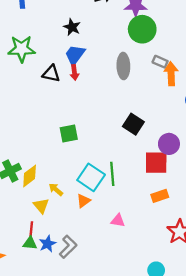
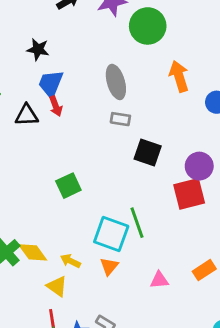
green circle: (142, 29) -> (148, 26), moved
gray rectangle: (160, 62) -> (120, 119), moved
yellow diamond: (30, 176) -> (33, 252), turned -75
orange rectangle: (160, 196) -> (204, 270), moved

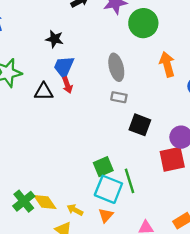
green square: (68, 186) -> (103, 167), moved

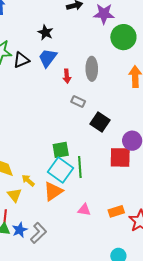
red arrow: (67, 85) -> (67, 76), moved
black triangle: (44, 92) -> (21, 60), moved, turned -36
gray rectangle: (119, 97) -> (78, 101), moved
orange triangle: (106, 215) -> (53, 191), size x1.5

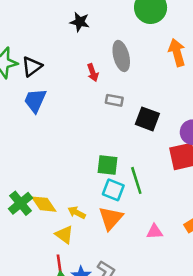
black star: (45, 32) -> (80, 22), moved
blue trapezoid: (48, 58) -> (35, 101), moved
green square: (61, 150) -> (107, 165), turned 30
cyan square: (60, 170) -> (113, 190), size x0.7

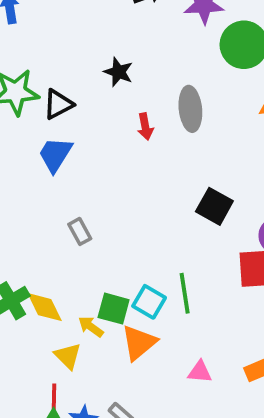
black star: (80, 22) -> (118, 72), moved
gray rectangle: (114, 100) -> (80, 231), moved, turned 42
green square: (107, 165) -> (114, 309), moved

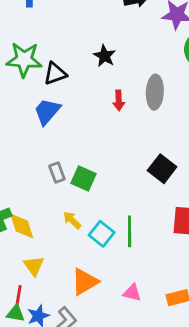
green square: (114, 309) -> (83, 178), moved
yellow arrow: (91, 327) -> (72, 220), moved
orange triangle: (139, 343) -> (85, 282), moved

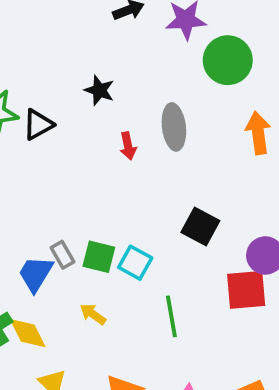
blue trapezoid: (47, 111) -> (36, 274), moved
cyan square: (102, 234) -> (135, 263), moved

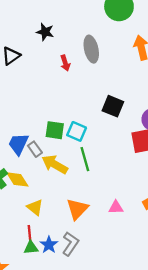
gray rectangle: (63, 255) -> (35, 149), moved
yellow arrow: (93, 314) -> (55, 164), size x1.6
green line: (171, 316) -> (85, 159), moved

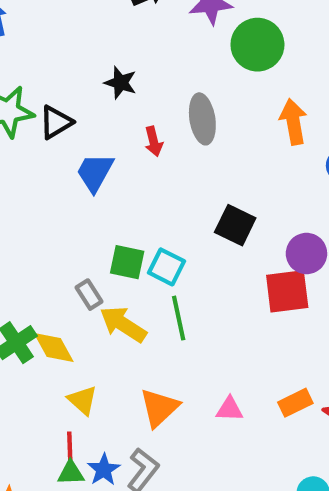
blue trapezoid: (18, 144) -> (95, 172), moved

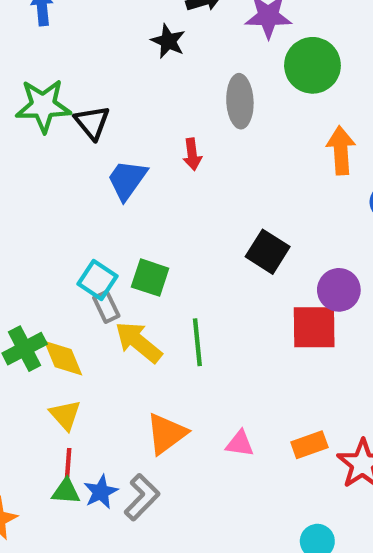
black star: (120, 83) -> (168, 41), moved
gray ellipse: (202, 119) -> (240, 101), moved
black triangle: (56, 122) -> (92, 123), turned -45
cyan square: (166, 267) -> (97, 280), moved
yellow triangle: (83, 400) -> (65, 415), moved

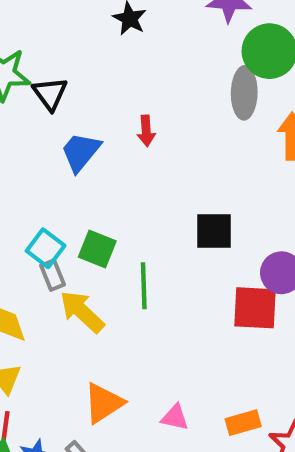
gray ellipse: (240, 101) -> (244, 93), moved
black square: (268, 252) -> (214, 231), turned -36
green line: (197, 342) -> (144, 286), moved

